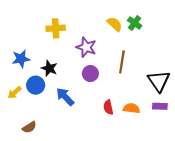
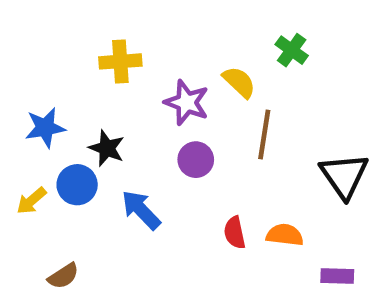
yellow semicircle: (115, 24) -> (239, 82), moved
purple rectangle: (160, 106) -> (337, 276), moved

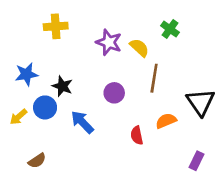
yellow cross: (120, 61) -> (56, 26), moved
purple star: (187, 103) -> (109, 42), moved
orange semicircle: (285, 235) -> (166, 121), moved, turned -30
purple rectangle: (337, 276) -> (197, 161), turned -66

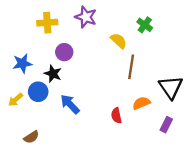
purple star: (109, 42) -> (86, 17), moved
purple circle: (114, 93) -> (64, 52), moved
purple rectangle: (197, 161) -> (166, 125), moved

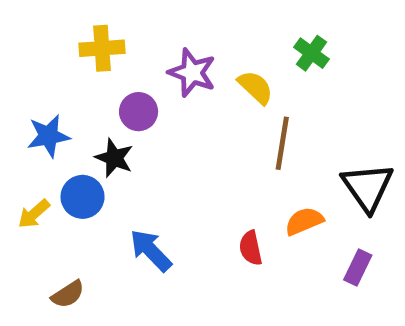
purple star: (86, 17) -> (192, 73), moved
blue arrow: (70, 104) -> (151, 250), moved

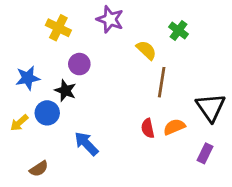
yellow cross: (102, 48) -> (58, 28), turned 30
purple star: (192, 73) -> (110, 19), moved
red semicircle: (251, 248) -> (148, 128), moved

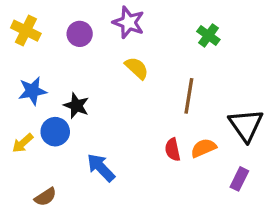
yellow cross: (58, 28) -> (26, 31), moved
yellow semicircle: (146, 50) -> (137, 68), moved
purple circle: (79, 64) -> (80, 34), moved

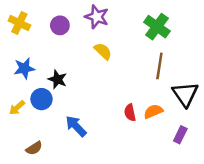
green cross: (208, 35) -> (157, 27), size x1.5
brown line: (189, 96) -> (159, 66), moved

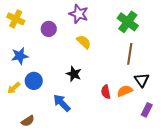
purple circle: (60, 25) -> (49, 29), moved
black star: (57, 79) -> (74, 74), moved
black triangle: (185, 94) -> (142, 80), moved, size x0.7

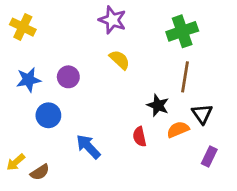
green cross: (128, 22) -> (182, 31), turned 35
purple circle: (49, 29) -> (68, 77), moved
black star: (74, 74) -> (158, 105), moved
yellow arrow: (14, 88) -> (16, 162), moved
red semicircle: (106, 92) -> (139, 137), moved

